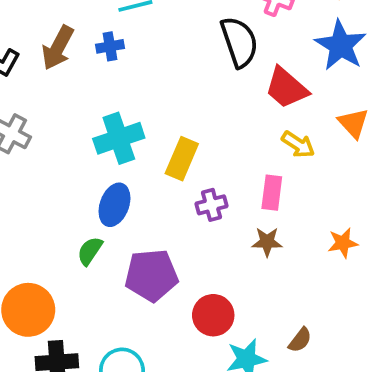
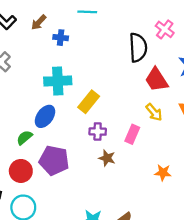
blue cross: (110, 46) -> (61, 38), moved
brown arrow: (58, 48) -> (39, 22), size x0.7
brown star: (267, 242) -> (107, 158), moved
red circle: (213, 315) -> (21, 171), moved

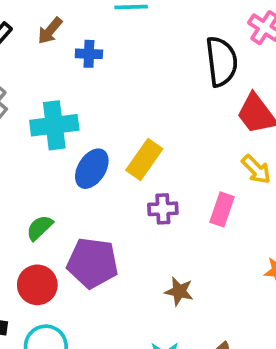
cyan cross: (58, 81) -> (54, 125), moved
blue ellipse: (45, 116) -> (92, 169), moved
brown star: (107, 158) -> (179, 291), moved

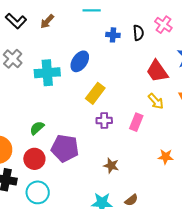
blue cross: (89, 54) -> (113, 35), moved
black semicircle: (221, 61) -> (138, 33), moved, size x0.6
blue ellipse: (92, 169) -> (80, 61), moved

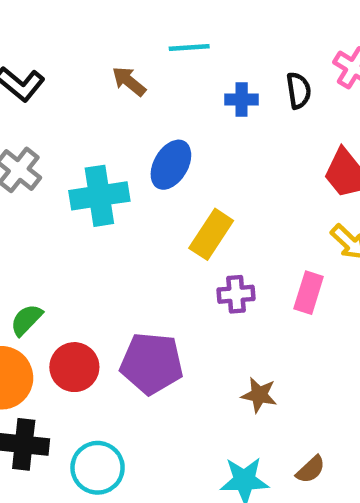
brown arrow: (47, 21) -> (129, 81), moved, turned 91
green semicircle: (37, 128) -> (26, 320), moved
red circle: (34, 159) -> (74, 367), moved

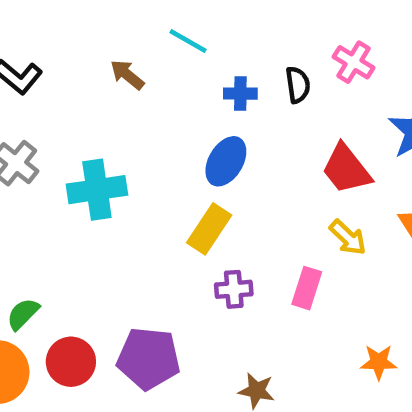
cyan line: (189, 48) -> (188, 41), turned 33
blue ellipse: (171, 165) -> (226, 161), moved

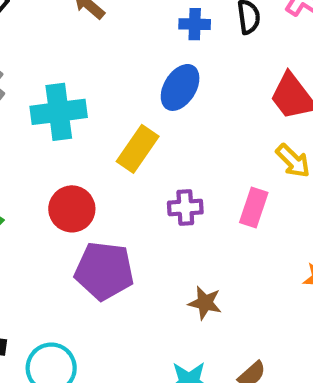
yellow rectangle: (209, 229) -> (138, 149), moved
red circle: (71, 362) -> (72, 209), moved

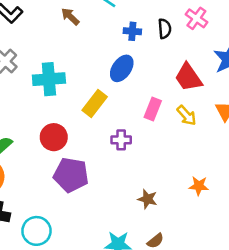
pink rectangle: (254, 208) -> (153, 109), moved
brown star: (205, 303) -> (147, 199), moved

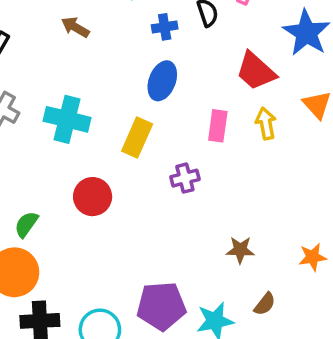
cyan cross: (49, 79) -> (67, 119), turned 32
yellow arrow: (187, 115) -> (266, 123), turned -135
purple pentagon: (71, 175) -> (161, 306), moved
orange star: (199, 186) -> (313, 257), moved

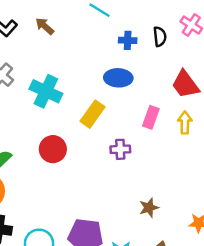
brown arrow: (75, 27) -> (45, 26), moved
blue ellipse: (162, 81) -> (118, 78), turned 60
brown star: (240, 250) -> (149, 208), turned -30

